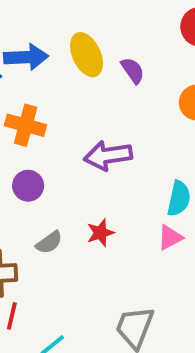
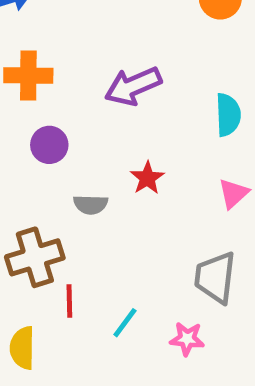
pink triangle: (170, 237) -> (233, 193), moved
gray semicircle: (49, 242) -> (91, 205), turned 52

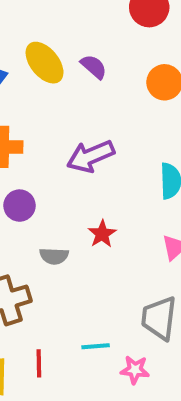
red line: (69, 301) -> (39, 363), moved
cyan line: (125, 323) -> (96, 346), moved, turned 48

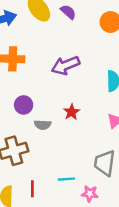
purple circle: (19, 206) -> (24, 105), moved

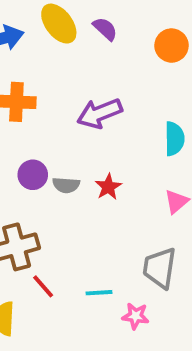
gray semicircle: (43, 125) -> (66, 185), moved
red line: (32, 189) -> (43, 286), moved, turned -42

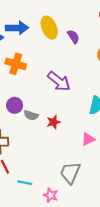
purple arrow: (100, 113) -> (59, 81), turned -135
cyan line: (99, 293) -> (25, 183), moved

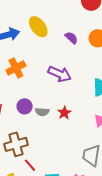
purple semicircle: (73, 37) -> (71, 38), moved
orange cross: (16, 64) -> (16, 68), turned -30

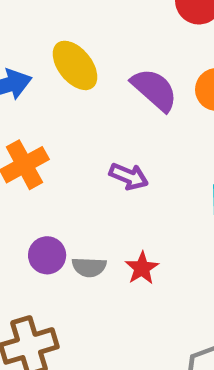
purple semicircle: (71, 38) -> (154, 90), size x1.5
purple arrow: (60, 74) -> (129, 176), size x0.7

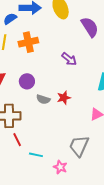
gray semicircle: (89, 267) -> (43, 99), moved

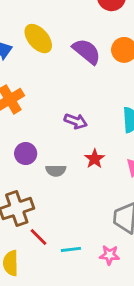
purple arrow: (69, 59) -> (76, 121), moved
red star: (64, 98) -> (95, 159), moved

